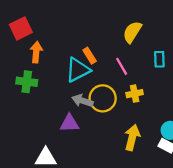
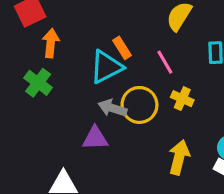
green cross: (27, 82) -> (38, 83), turned 30
yellow cross: (135, 94) -> (182, 99), turned 35

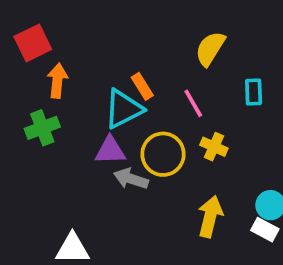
green cross: (38, 83) -> (42, 128), turned 32
gray arrow: (113, 108) -> (131, 179), moved
purple triangle: (95, 138) -> (110, 150), moved

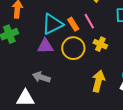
orange rectangle: (142, 86) -> (73, 24), moved
gray arrow: (131, 179) -> (41, 77), moved

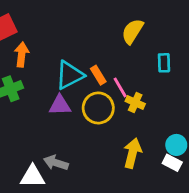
pink line: (89, 21) -> (120, 87), moved
gray arrow: (41, 77) -> (56, 163), moved

